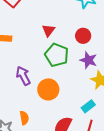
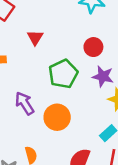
red triangle: (48, 30) -> (35, 38), moved
green pentagon: (57, 55) -> (63, 74), turned 30

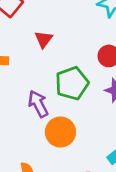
purple arrow: (25, 103) -> (38, 104), moved

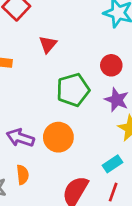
purple arrow: (38, 104) -> (20, 138), moved, turned -48

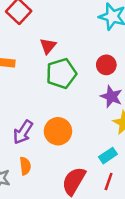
green pentagon: (73, 90) -> (61, 73), moved
purple arrow: (20, 138) -> (23, 132), turned -75

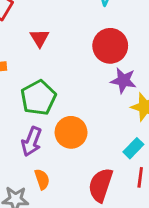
red circle: (106, 65) -> (110, 46), size x1.5
green pentagon: (61, 73) -> (38, 98), moved

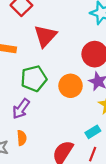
red triangle: (40, 38) -> (45, 36), size x1.6
orange circle: (71, 132) -> (70, 86), moved

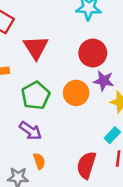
purple arrow: (21, 109) -> (30, 131), turned -75

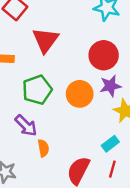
purple star: (104, 81) -> (110, 86), turned -30
orange semicircle: (39, 161) -> (43, 148), moved

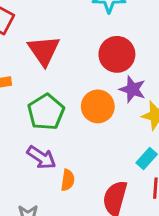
purple star: (110, 86) -> (133, 89), turned -30
orange semicircle: (43, 148) -> (68, 180), turned 30

